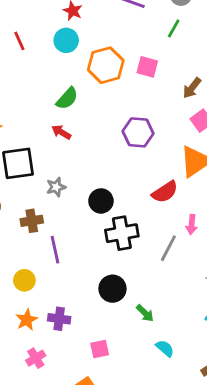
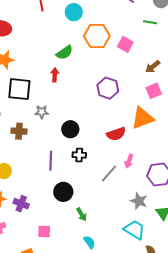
green line: (174, 28) -> (150, 22), turned 56
red arrow: (61, 132) -> (55, 75), turned 48
black cross: (122, 233) -> (79, 155), size x0.6
purple line: (55, 250) -> (51, 161), moved

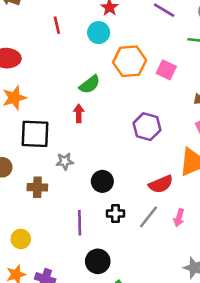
gray line: (109, 173) -> (148, 217), moved

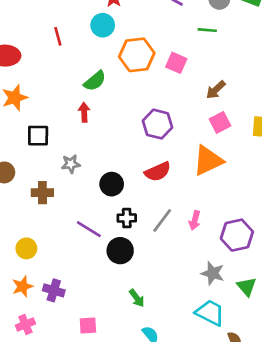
red line: (57, 25) -> (58, 36), moved
black square: (35, 134) -> (38, 136), size x0.7
red semicircle: (161, 184) -> (158, 172), moved
purple line: (80, 223) -> (89, 229), turned -55
black circle: (98, 261) -> (120, 251), moved

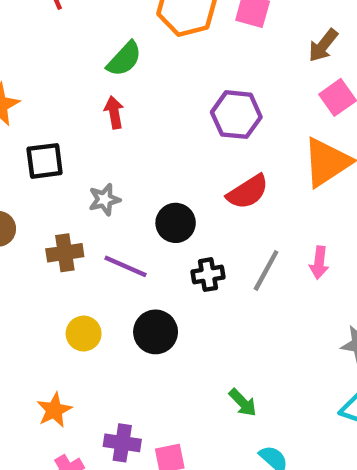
purple line: (89, 229) -> (126, 266), moved
yellow circle: (26, 248) -> (84, 334), moved
black circle: (120, 251) -> (156, 332), moved
purple cross: (54, 290) -> (122, 443), moved

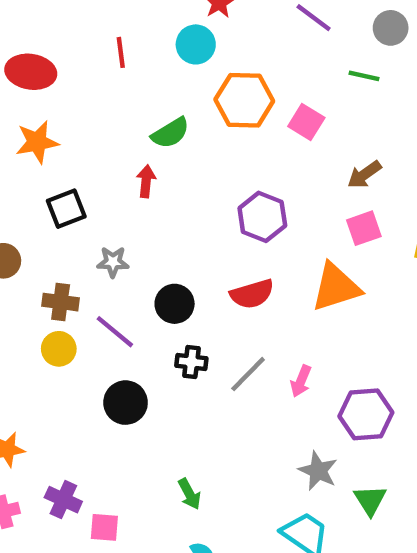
black square: (45, 161) -> (66, 209), turned -30
yellow circle: (84, 334) -> (59, 349), moved

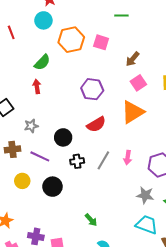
yellow circle: (59, 349) -> (22, 181), moved

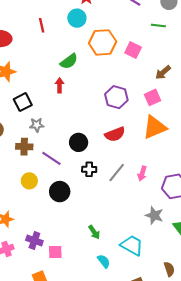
pink square: (138, 83) -> (152, 97), moved
gray star: (31, 126) -> (37, 125), moved
cyan trapezoid: (147, 225) -> (132, 245), moved

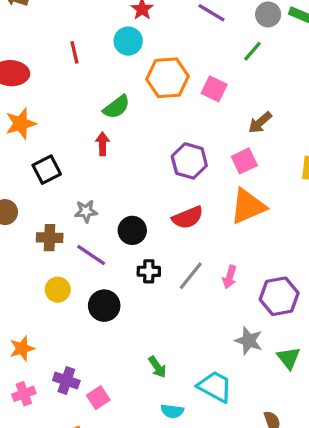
green line: (158, 25) -> (252, 51), turned -56
gray star: (37, 125) -> (86, 211), moved
pink square: (55, 252) -> (98, 398), turned -32
cyan semicircle: (104, 261) -> (172, 411), turned 136

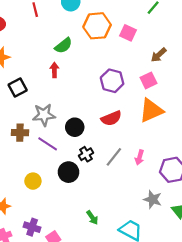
gray star: (86, 211) -> (44, 115), size x1.5
black cross: (149, 271) -> (86, 154), turned -32
yellow circle: (58, 290) -> (33, 181), moved
black circle: (104, 306) -> (69, 172), moved

